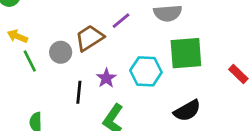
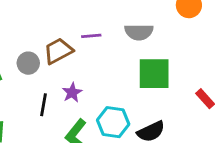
purple line: (121, 21) -> (91, 36), turned 30
cyan hexagon: (146, 71) -> (113, 122), moved

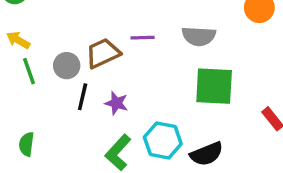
purple star: (72, 93) -> (116, 103), turned -30
black line: (43, 105) -> (83, 97), moved

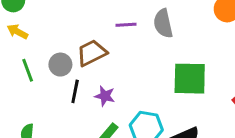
gray semicircle: (199, 36) -> (163, 23), moved, turned 76
purple line: (143, 38) -> (126, 25), moved
yellow arrow: (18, 40) -> (17, 32), moved

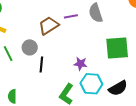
brown trapezoid: (92, 53) -> (49, 26), moved
purple star: (105, 96) -> (80, 64), moved

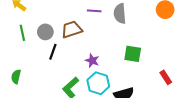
brown trapezoid: (49, 26) -> (72, 29), moved
green square: (117, 48) -> (133, 54), size x0.7

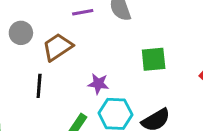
gray circle: (45, 32) -> (21, 33), moved

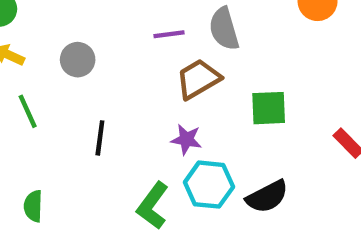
brown trapezoid: (58, 47) -> (198, 79), moved

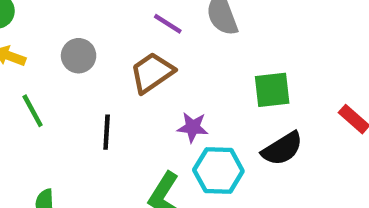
purple line: (169, 34) -> (168, 24), turned 44
brown trapezoid: (198, 79) -> (152, 73), moved
black semicircle: (267, 197) -> (282, 149), moved

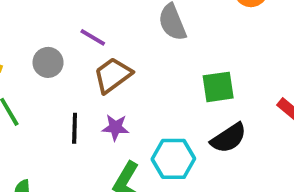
purple line: (168, 24) -> (93, 37), moved
purple star: (193, 127) -> (115, 127), moved

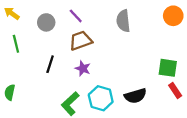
green square: (218, 87) -> (168, 68), moved
purple star: (115, 127) -> (83, 68), moved

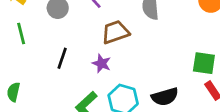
brown trapezoid: (81, 41) -> (115, 32), moved

